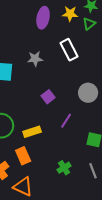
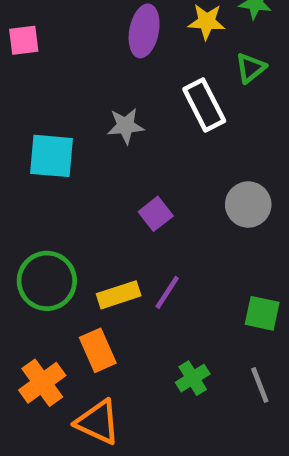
green triangle: (89, 24) -> (251, 68), moved
purple line: (66, 121) -> (167, 292), moved

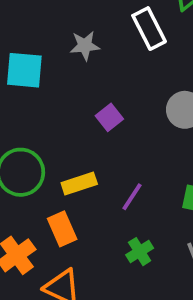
purple line: (167, 292) -> (132, 197), moved

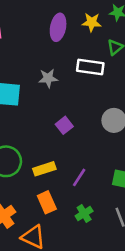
white rectangle: (149, 29) -> (90, 67), turned -55
orange rectangle: (62, 229) -> (47, 202), moved

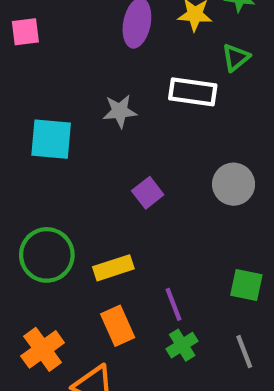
purple line: (79, 177) -> (173, 304), moved, turned -54

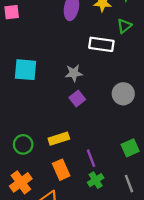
gray star: (120, 111) -> (74, 73), moved
green circle: (47, 255) -> (23, 144), moved, size x0.7
green square: (246, 285) -> (130, 148), turned -36

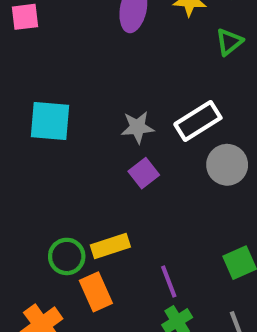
white rectangle: (101, 44) -> (198, 121), moved, turned -40
green circle: (23, 144) -> (67, 256), moved
orange rectangle: (61, 170) -> (96, 292), moved

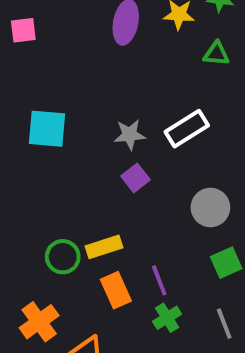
green triangle: (229, 42) -> (216, 54), turned 44
gray circle: (227, 165) -> (210, 207), moved
orange rectangle: (96, 292) -> (116, 290), moved

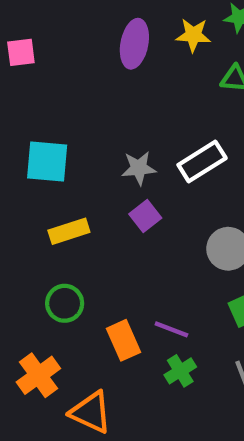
yellow rectangle: (104, 247) -> (69, 231), moved
purple line: (159, 280) -> (171, 329), turned -48

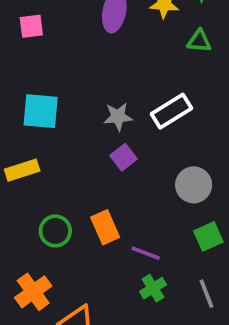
pink square: (21, 52) -> (31, 26), moved
yellow rectangle: (69, 231) -> (22, 170), moved
orange rectangle: (124, 340) -> (105, 227), moved

